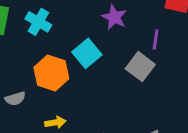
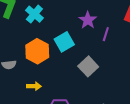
purple line: (156, 39) -> (106, 34), moved
gray square: (140, 67) -> (88, 66), moved

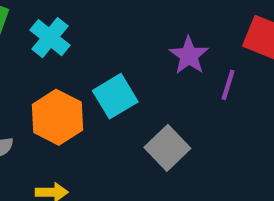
purple star: (88, 20) -> (189, 55), moved
purple line: (106, 34) -> (228, 85), moved

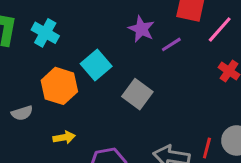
purple line: (228, 85) -> (171, 44), turned 50

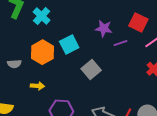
purple star: (141, 29) -> (104, 28), turned -30

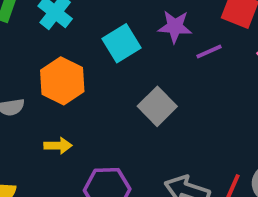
cyan square: (69, 45) -> (122, 43), moved

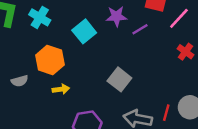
gray square: (157, 106) -> (119, 79), moved
yellow arrow: (58, 146) -> (61, 89), moved

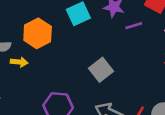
yellow arrow: (61, 89) -> (19, 62), moved

